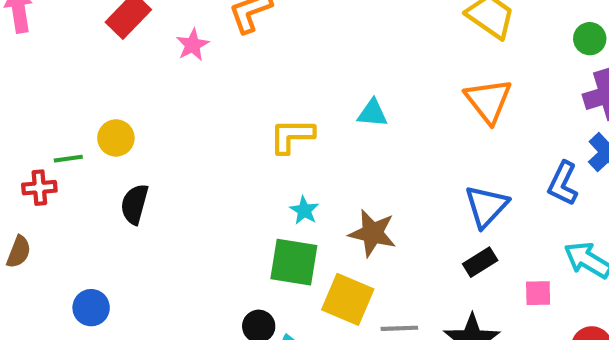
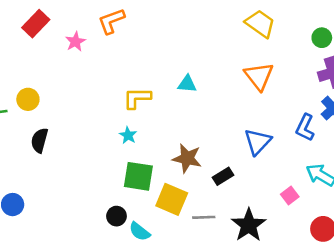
cyan star: (304, 210) -> (128, 135), moved
black rectangle: (480, 262) -> (223, 176), moved
pink square: (538, 293) -> (290, 196), turned -36

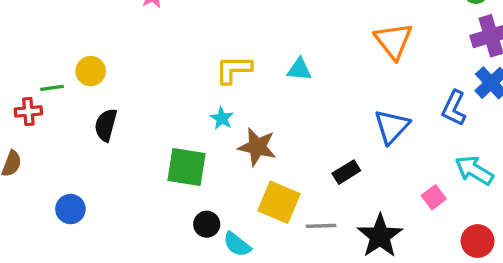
cyan triangle: (187, 84) -> (299, 69), moved
brown star: (187, 158) -> (257, 147), moved
green square: (138, 176) -> (187, 167), moved

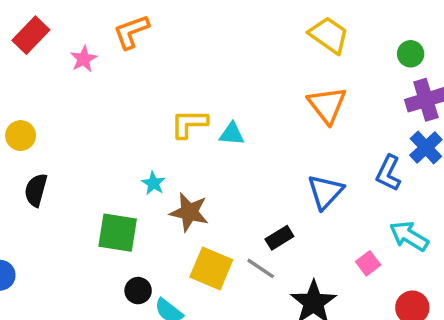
yellow L-shape: (234, 69) -> (189, 124), moved
gray line: (321, 226) -> (261, 268), moved, turned 36

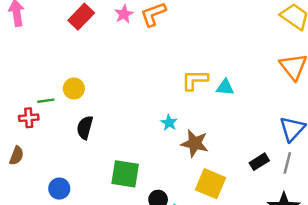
pink star: (84, 59) -> (124, 14), moved
green square: (118, 233) -> (125, 174), moved
gray line: (261, 268) -> (287, 163), moved, turned 70

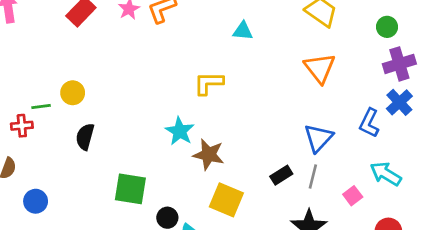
cyan triangle: (225, 87) -> (243, 31), moved
cyan star: (169, 123) -> (180, 131), size x1.5
blue circle: (59, 189) -> (36, 201), moved

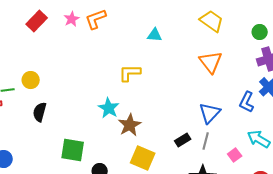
brown star: (209, 155) -> (130, 125), turned 30

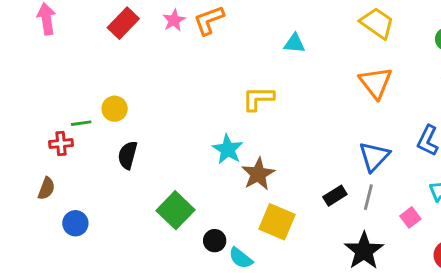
green square: (73, 150) -> (175, 210), turned 35

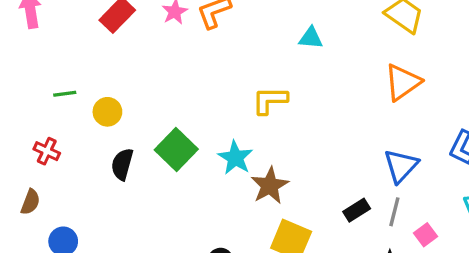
orange triangle: (376, 83) -> (403, 82), turned 33
green line: (81, 123) -> (65, 94), moved
red cross: (61, 143) -> (47, 151), turned 30
green square: (175, 210) -> (176, 149), moved
pink square: (410, 217) -> (426, 235), moved

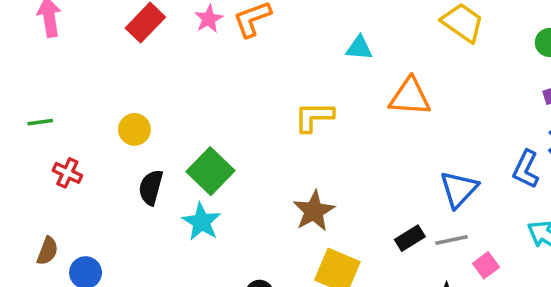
orange triangle: (403, 82) -> (410, 97), moved, turned 39
green line: (65, 94) -> (40, 122), moved
cyan star: (235, 158) -> (201, 222), moved
brown semicircle: (30, 202) -> (47, 251), moved
gray line: (394, 212) -> (452, 240), turned 64

